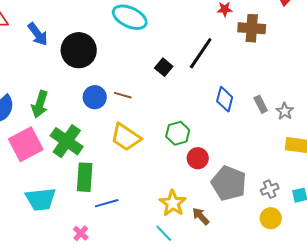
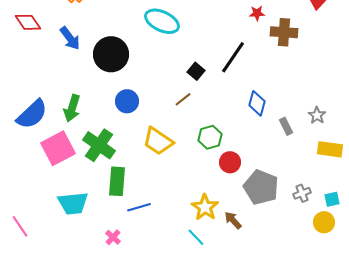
brown line: (123, 95) -> (183, 99), moved, turned -54
gray rectangle: (261, 104) -> (286, 126), moved
yellow circle: (271, 218) -> (324, 222), moved

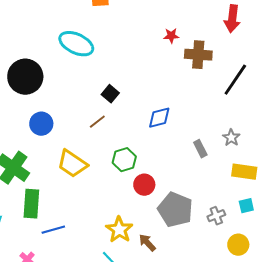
black line: (233, 57) -> (235, 80), moved
blue diamond: (257, 103) -> (159, 118), moved, turned 60
cyan square: (332, 199) -> (246, 206), moved

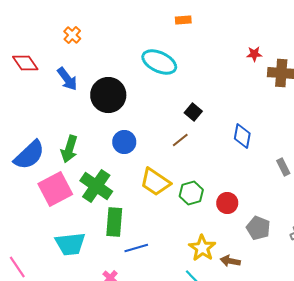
blue diamond: (159, 118) -> (242, 136), turned -65
green hexagon: (124, 160) -> (191, 193), moved
gray pentagon: (175, 210) -> (258, 228), size x0.7
brown arrow: (147, 243) -> (230, 261), turned -36

